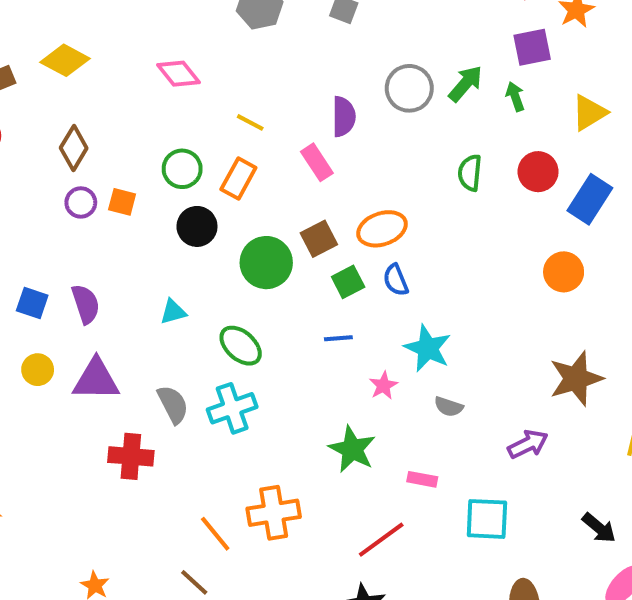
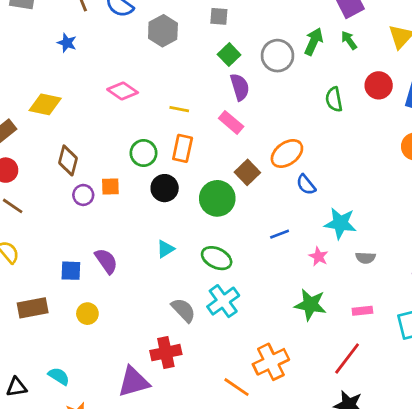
green square: (348, 282) -> (229, 55), moved
purple triangle: (96, 380) -> (133, 382), moved

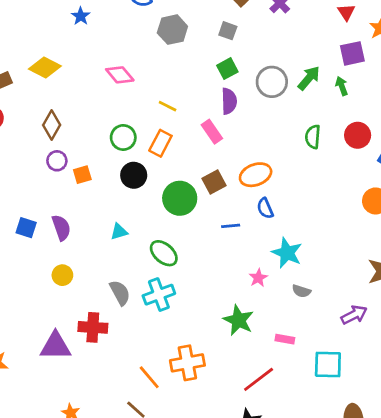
orange square: (110, 187) -> (82, 175), moved, turned -30
blue line: (280, 234) -> (231, 226), moved
yellow circle: (87, 314) -> (62, 275), moved

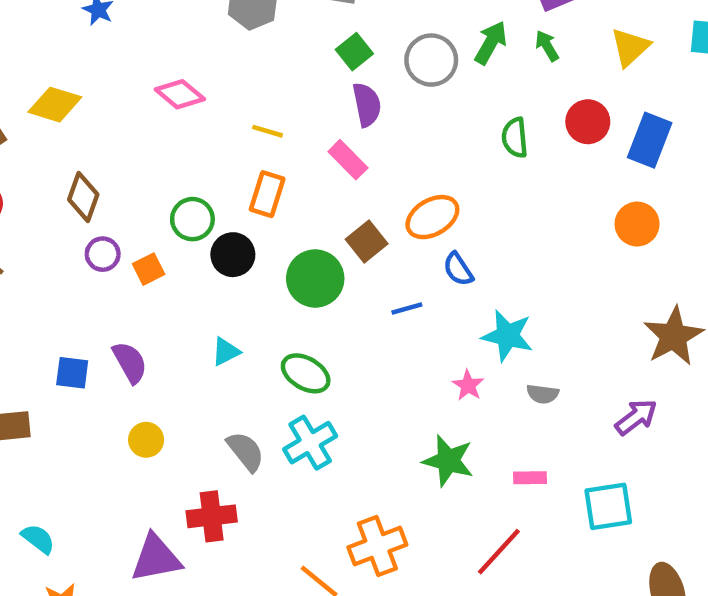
green circle: (123, 137) -> (192, 219), moved

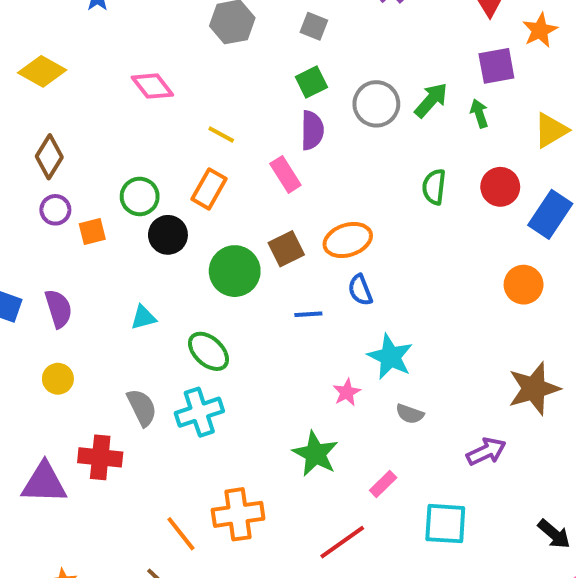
pink rectangle: (530, 478) -> (383, 484), turned -56

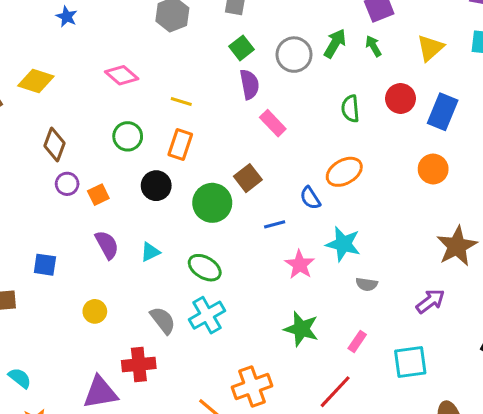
pink rectangle: (285, 174) -> (273, 123), moved
green circle: (140, 196) -> (128, 136), moved
orange ellipse: (348, 240) -> (344, 172), moved
purple semicircle: (58, 309) -> (107, 245), moved
pink star: (347, 392) -> (300, 265), moved, size x1.4

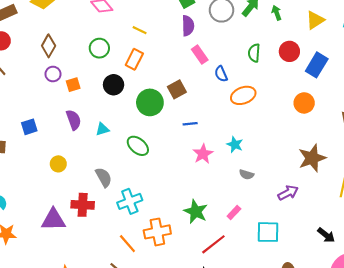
blue semicircle: (310, 198) -> (221, 74), moved
cyan star: (343, 244) -> (235, 144), size x0.7
blue square: (45, 265) -> (29, 127), turned -35
cyan cross: (207, 315) -> (130, 201), moved
green star: (301, 329) -> (196, 212), moved

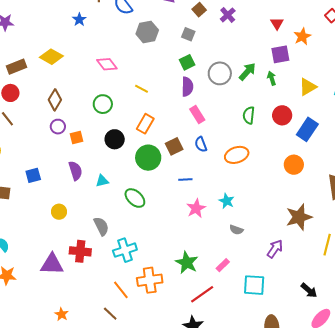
orange rectangle: (134, 59) -> (145, 124), moved
blue semicircle: (221, 74) -> (201, 144), moved
purple arrow: (288, 193) -> (275, 249), turned -30

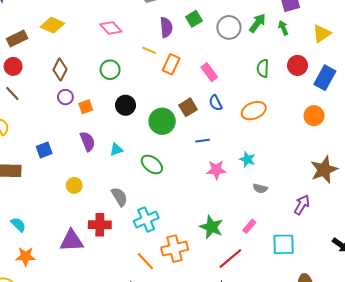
purple semicircle: (187, 87) -> (166, 27), moved
orange rectangle: (145, 124) -> (171, 64), moved
pink star: (196, 208) -> (216, 170), turned 30

